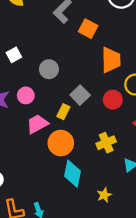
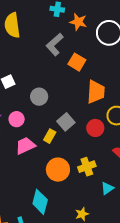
orange circle: (61, 143) -> (58, 170), moved
cyan diamond: (73, 174) -> (40, 202), moved

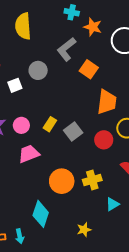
gray circle: (39, 97) -> (38, 70), moved
yellow rectangle: (50, 136) -> (50, 124), moved

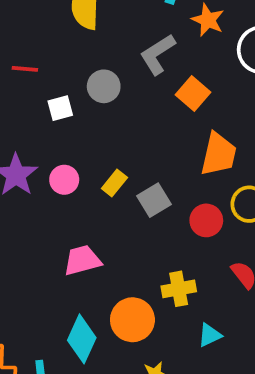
pink trapezoid: (29, 154) -> (82, 260), moved
orange circle: (62, 181) -> (132, 320), moved

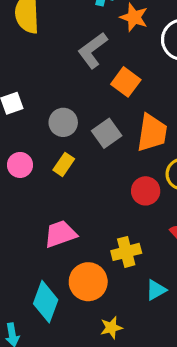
gray circle: (104, 86) -> (63, 122), moved
gray square: (154, 200) -> (107, 133), moved
pink trapezoid: (82, 260) -> (60, 234), moved

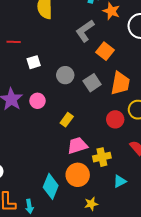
yellow rectangle: (64, 164) -> (67, 120), moved
pink trapezoid: (60, 234) -> (77, 146), moved

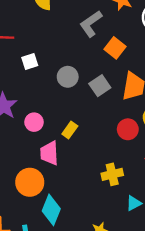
pink circle: (37, 101) -> (34, 122), moved
pink trapezoid: (77, 146) -> (49, 153), moved, turned -75
orange circle: (78, 175) -> (30, 182), moved

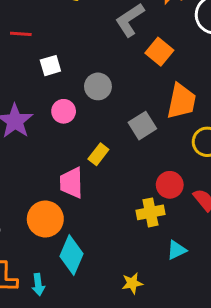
gray square: (100, 86) -> (142, 126), moved
pink circle: (34, 122) -> (64, 111), moved
red circle: (128, 129) -> (170, 185), moved

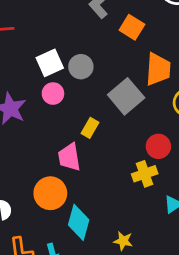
white square: (50, 66) -> (50, 63), moved, size x1.4
gray square: (142, 126) -> (126, 96), size x1.4
yellow star: (132, 283) -> (123, 241), moved, turned 30

